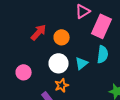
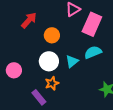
red arrow: (39, 32) -> (29, 20), moved
cyan semicircle: (103, 54) -> (93, 52), turned -120

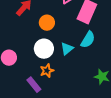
cyan semicircle: (93, 52) -> (88, 40), turned 144

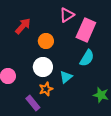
cyan triangle: (67, 49) -> (66, 77), moved

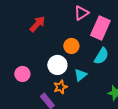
orange circle: (46, 41) -> (71, 46), moved

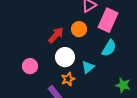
red arrow: (37, 24) -> (56, 35), moved
orange circle: (71, 46) -> (79, 29), moved

